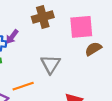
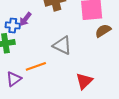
gray triangle: (50, 64) -> (62, 45), turned -36

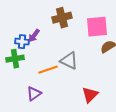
orange line: (36, 66) -> (48, 70), moved
purple triangle: (14, 79) -> (34, 94), moved

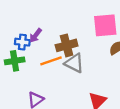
brown cross: (62, 18) -> (67, 45), moved
orange line: (48, 70) -> (51, 61), moved

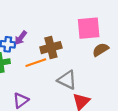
gray triangle: (74, 63) -> (67, 80), moved

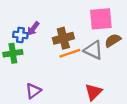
orange line: (36, 63) -> (70, 53), moved
gray triangle: (67, 80) -> (93, 50), moved

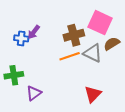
pink square: (101, 19) -> (100, 23), turned 30
brown cross: (63, 38) -> (74, 35), moved
green cross: (13, 53) -> (14, 75), moved

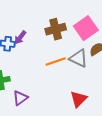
pink square: (100, 23) -> (86, 28), turned 30
brown cross: (74, 35) -> (56, 29), moved

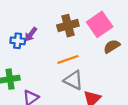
gray triangle: (79, 58) -> (73, 80), moved

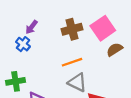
purple arrow: (31, 34) -> (32, 27), moved
blue cross: (18, 41) -> (23, 44), turned 32

